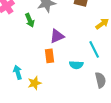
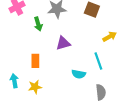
orange rectangle: (49, 56) -> (35, 61), moved
cyan arrow: (18, 72) -> (14, 81), moved

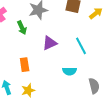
yellow arrow: (110, 37) -> (96, 13), moved
cyan line: (98, 61) -> (81, 46), moved

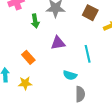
orange rectangle: (25, 65) -> (28, 57), turned -48
gray semicircle: (94, 86) -> (80, 94), moved

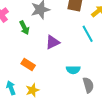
cyan line: (88, 54) -> (88, 34), moved

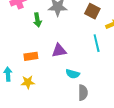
purple triangle: (53, 42) -> (59, 51), moved
orange rectangle: (28, 65) -> (31, 56), turned -56

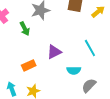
cyan line: (97, 43) -> (90, 48), moved
gray semicircle: (83, 93) -> (89, 86), turned -119

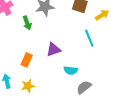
cyan line: (90, 48) -> (89, 38), moved
orange rectangle: (29, 65) -> (27, 60), turned -48

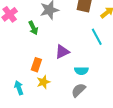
yellow star: (28, 86) -> (43, 82), moved
gray semicircle: (84, 87) -> (78, 90), moved

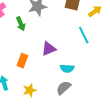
yellow star: (43, 82) -> (30, 90), moved

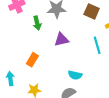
purple triangle: (49, 49) -> (62, 40), moved

